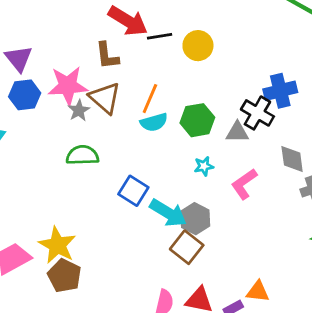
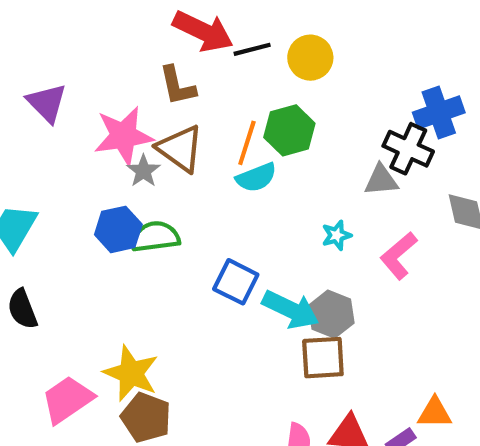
blue hexagon: (25, 95) -> (118, 229), moved
green hexagon: (197, 120) -> (289, 130), moved
brown square: (187, 247) -> (323, 358), turned -36

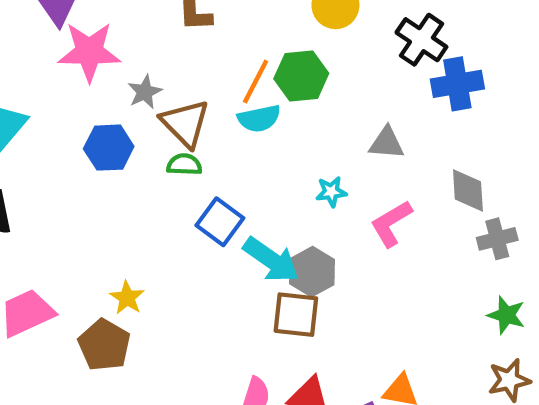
pink star: (123, 136) -> (89, 52), moved
brown triangle: (180, 149) -> (185, 123), moved
black cross: (408, 149) -> (421, 40), moved
green semicircle: (155, 237) -> (184, 165), moved, size x0.7
yellow star: (131, 373) -> (127, 298), moved, size x0.6

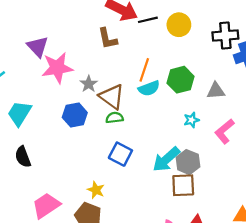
black cross: (421, 40) -> (225, 36), turned -30
green hexagon: (301, 76) -> (181, 80), moved
blue square: (220, 222) -> (120, 154), moved
cyan arrow: (271, 260) -> (166, 159), turned 112

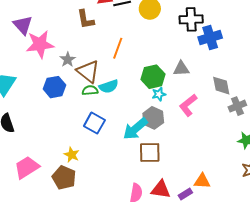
green hexagon: (181, 80) -> (153, 77), moved
cyan semicircle: (149, 88) -> (109, 86), moved
gray hexagon: (188, 162) -> (153, 118), moved

